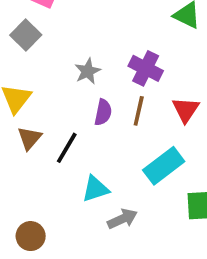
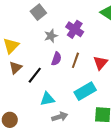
gray square: (26, 35) -> (38, 12), moved
purple cross: (146, 68) -> (75, 29), moved

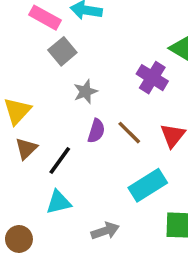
purple cross: (75, 29) -> (152, 78), moved
brown line: (75, 60) -> (129, 133), turned -63
cyan triangle: (47, 99) -> (59, 202), moved

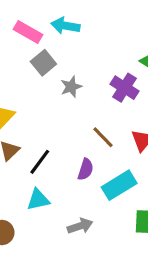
gray star: (85, 92) -> (71, 87), moved
purple semicircle: (96, 131) -> (86, 169), moved

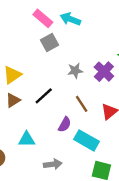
gray star: (71, 87) -> (75, 71), moved
black line: (40, 162) -> (44, 96), moved
cyan rectangle: (119, 185) -> (86, 140), turned 50

